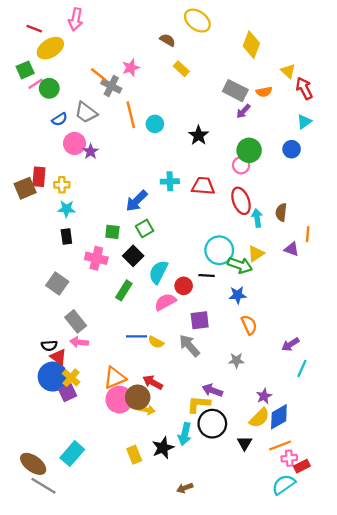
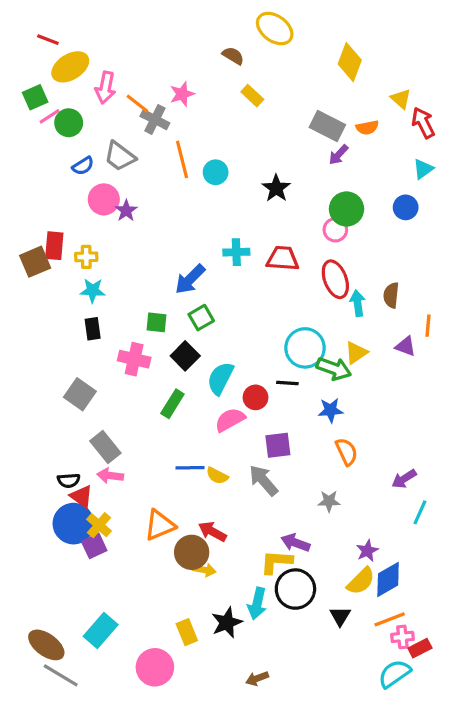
pink arrow: (76, 19) -> (105, 88), moved
pink circle: (119, 400) -> (155, 667), moved

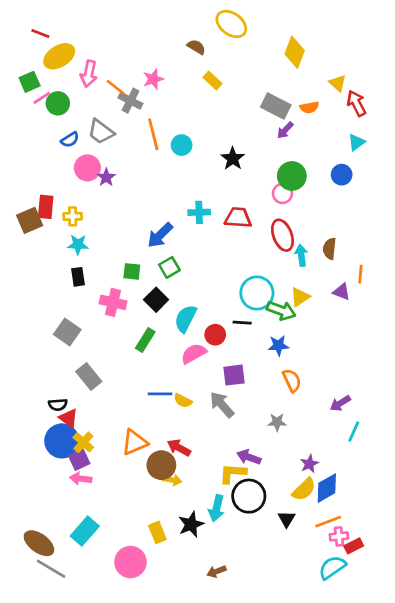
pink arrow: (110, 476) -> (81, 479), moved

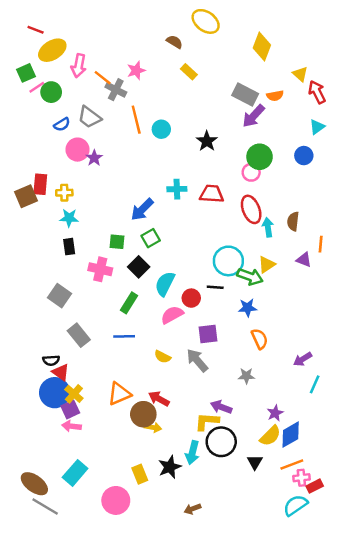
purple arrow: (285, 130) -> (254, 116), size x1.5
blue line: (160, 394) -> (124, 336), moved

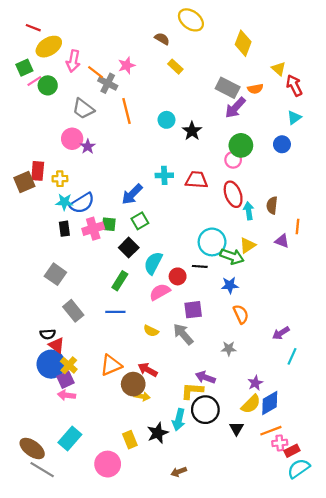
blue semicircle: (62, 124) -> (82, 203), moved, size x1.6
cyan circle: (161, 129) -> (166, 120), moved
pink cross: (100, 269) -> (93, 229), moved, turned -30
cyan semicircle: (295, 505) -> (299, 468), moved

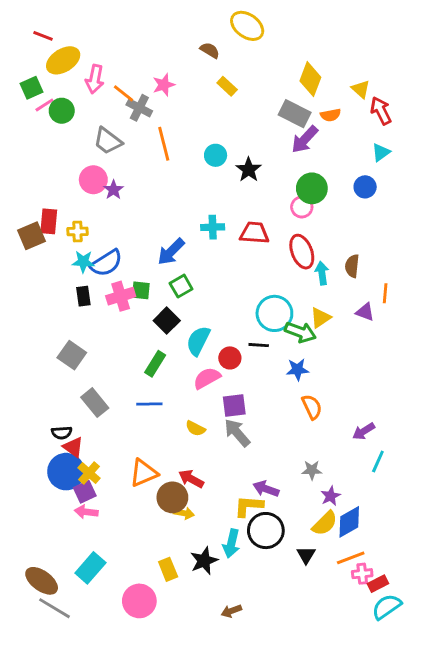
yellow diamond: (243, 43) -> (310, 79), moved
purple square: (193, 310) -> (234, 405), moved
gray star: (229, 349) -> (312, 470), moved

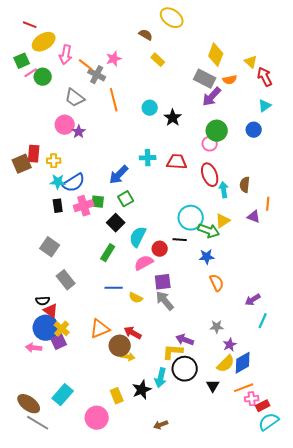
blue line: (149, 404) -> (114, 288), moved
pink arrow: (86, 512) -> (34, 348), moved

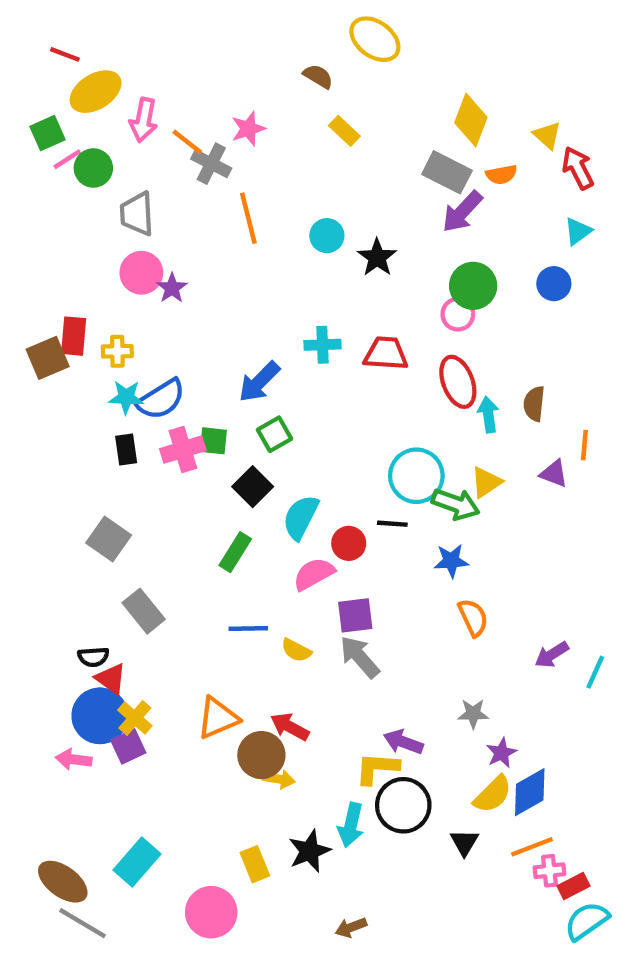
gray trapezoid: (75, 98) -> (137, 214), moved, turned 50
cyan line: (263, 321) -> (595, 672), moved

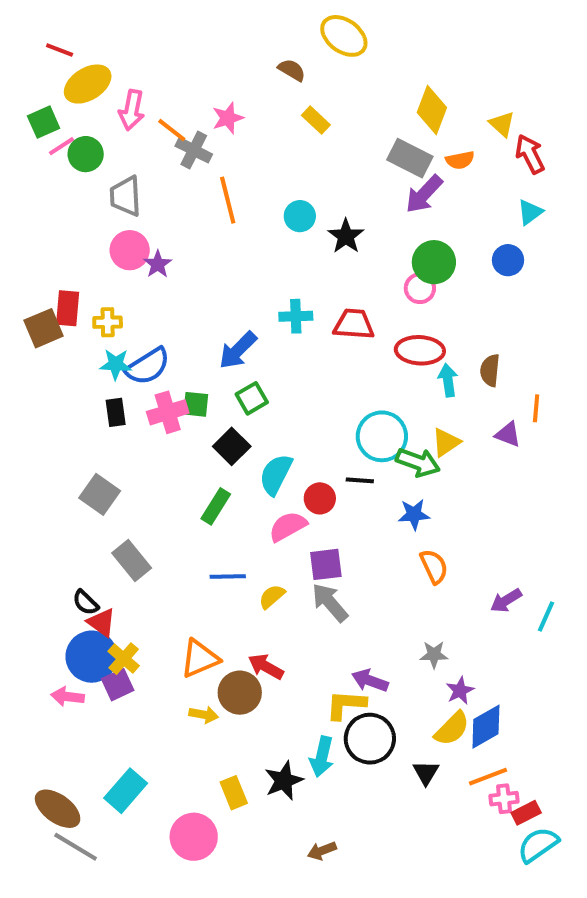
red ellipse: (458, 382) -> (420, 350), turned -66
yellow semicircle: (296, 650) -> (272, 596), turned 112
black semicircle: (93, 657) -> (86, 603), turned 48
yellow arrow: (279, 779) -> (204, 715), moved

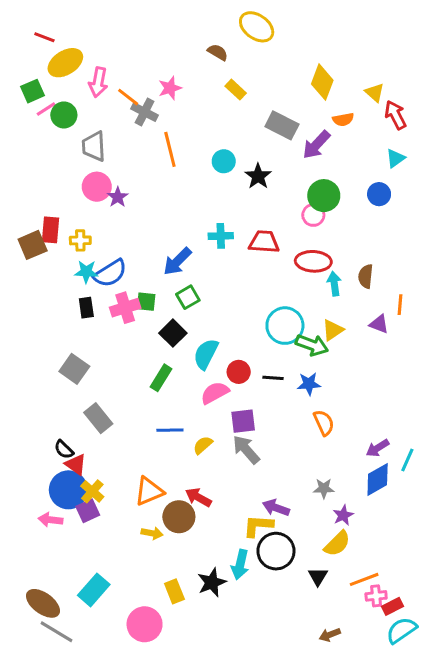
gray rectangle: (410, 158) -> (282, 125), moved
black line: (360, 480) -> (273, 378), moved
blue diamond: (486, 727) -> (378, 479), moved
brown arrow: (322, 851) -> (330, 635), moved

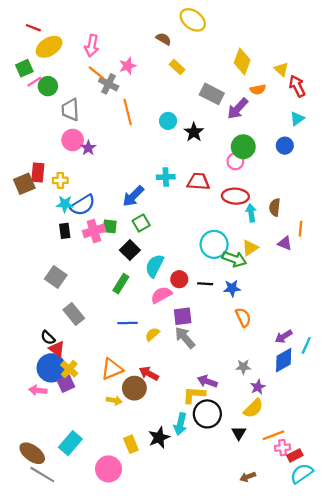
pink arrow: (98, 82) -> (92, 46), moved

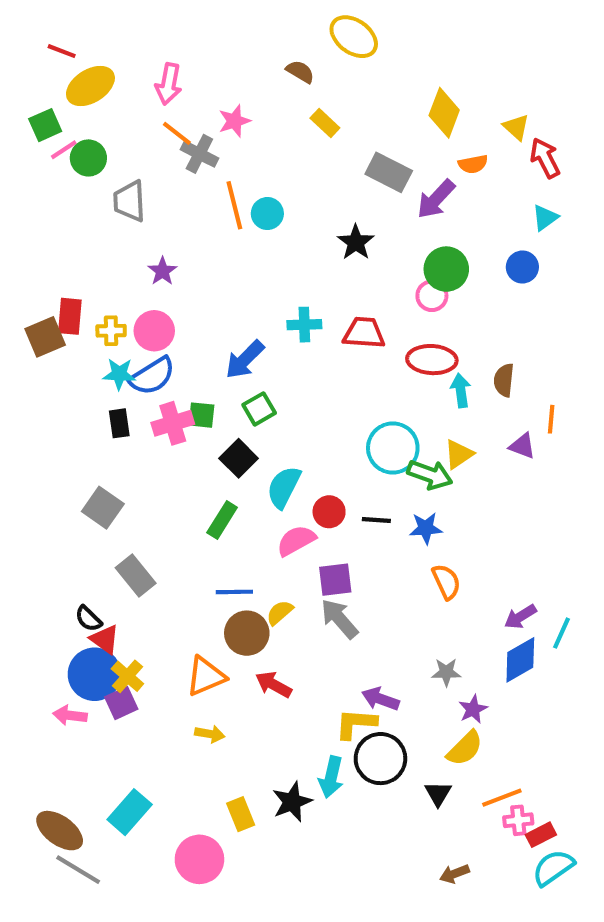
cyan circle: (168, 121) -> (267, 214), moved
pink circle: (73, 140) -> (154, 331), moved
brown circle: (134, 388) -> (247, 633), moved

